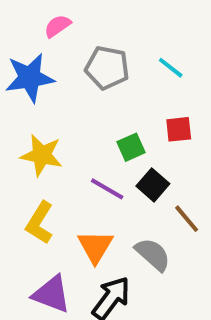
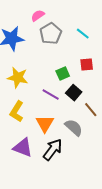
pink semicircle: (57, 26) -> (38, 16), moved
gray pentagon: (107, 68) -> (51, 34), turned 30

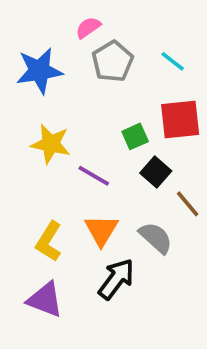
red square: (87, 65) -> (180, 120), size x1.6
purple line: (51, 95) -> (94, 176), moved
yellow L-shape: (17, 112) -> (49, 241), moved
purple triangle: (23, 148) -> (45, 300), moved

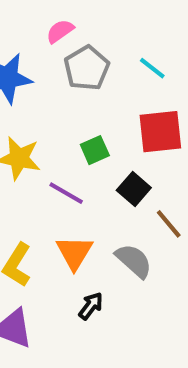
green square: (135, 136) -> (95, 150), moved
black arrow: (116, 279) -> (91, 306), size x0.6

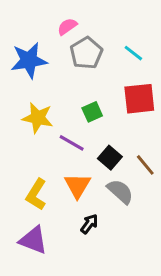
black square: (134, 189) -> (110, 158), moved

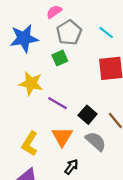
green square: (92, 112) -> (60, 58), moved

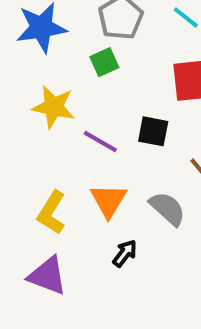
black square: (88, 115) -> (153, 131), moved, turned -30

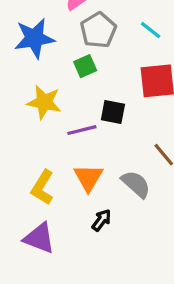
black square: (153, 131) -> (113, 112), moved
purple line: (100, 141) -> (82, 130), turned -44

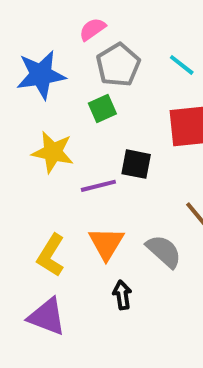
black arrow: (102, 220) -> (122, 295), turned -45

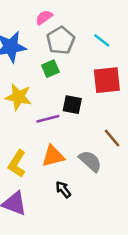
orange triangle: (106, 243) -> (53, 156), turned 45
black arrow: (122, 295) -> (63, 189), turned -30

